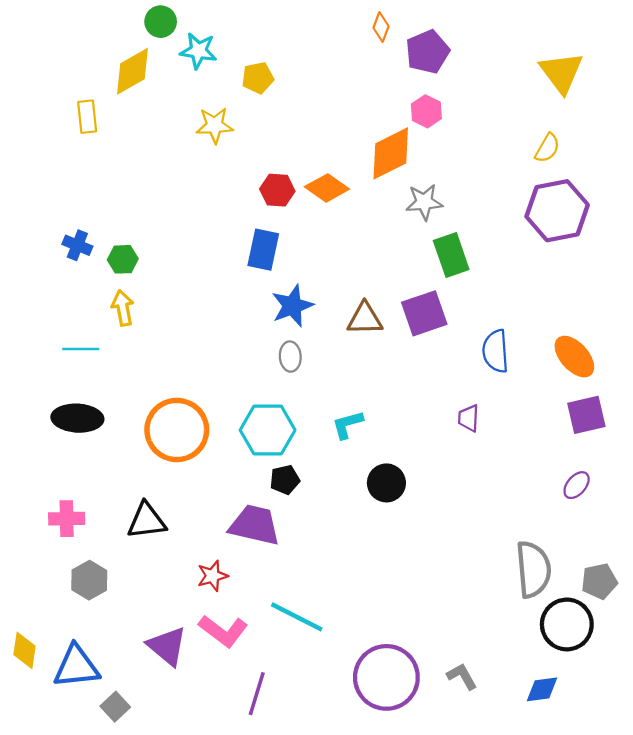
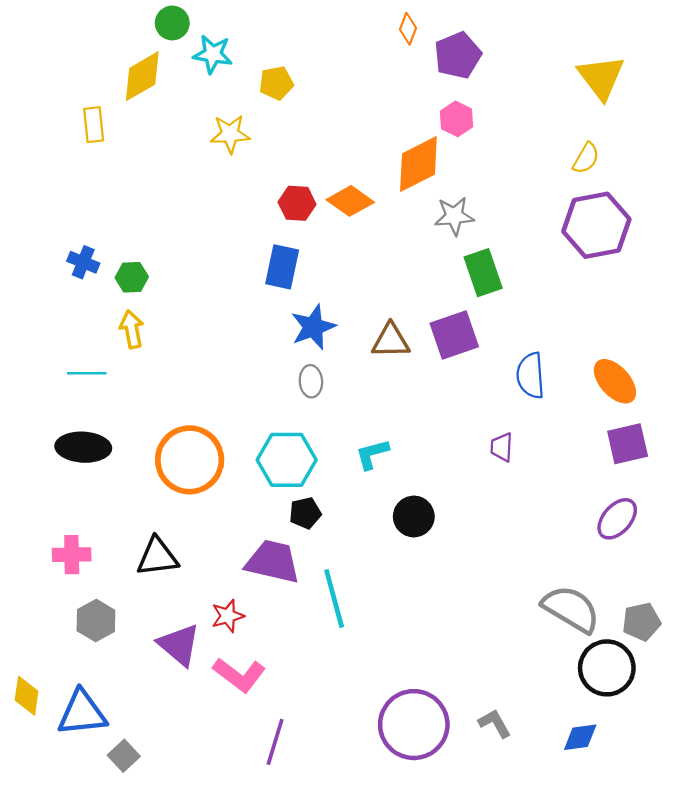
purple ellipse: (577, 485) -> (617, 519), size x1.4
gray semicircle: (533, 569) -> (571, 609), turned -54
cyan line: (297, 617) -> (334, 599), moved, turned 48
purple triangle: (167, 646) -> (179, 645), moved

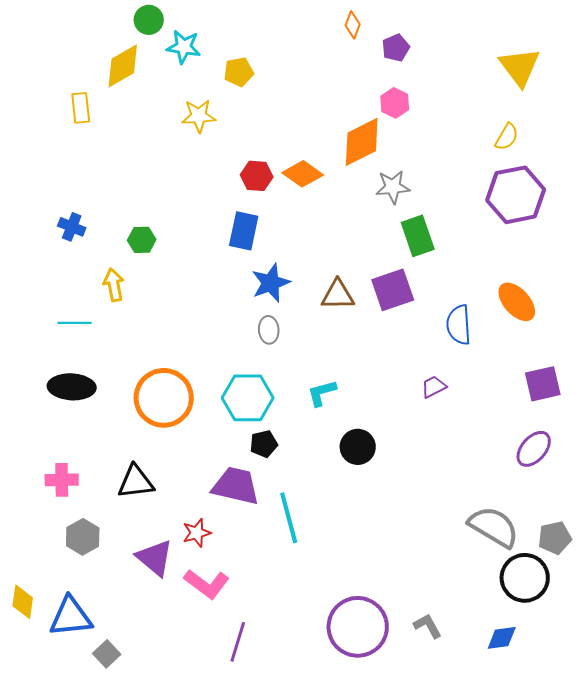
purple pentagon: (458, 55) -> (396, 48), size x0.7
green hexagon: (132, 277) -> (142, 240), moved
orange ellipse: (615, 381) -> (517, 302), moved
purple trapezoid: (502, 447) -> (434, 387), turned 60

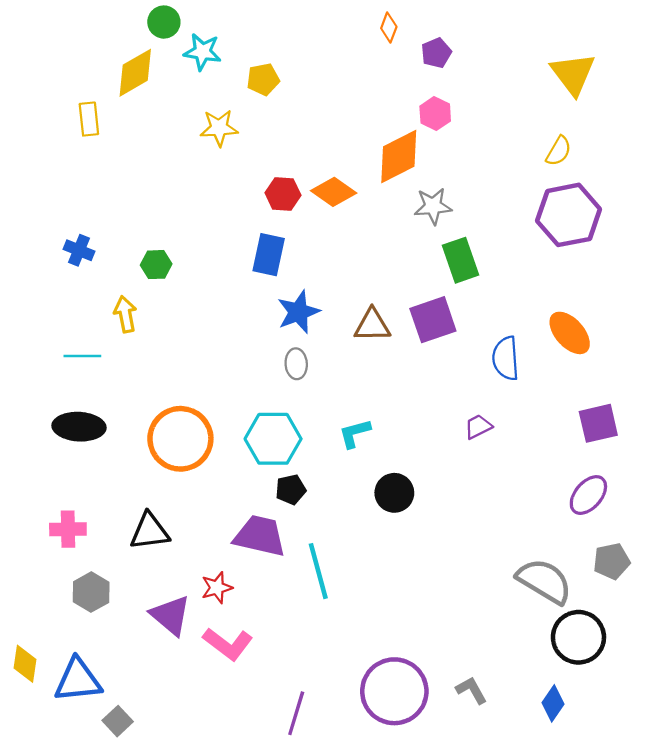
gray pentagon: (555, 538) -> (612, 561), moved
blue diamond: (502, 638) -> (553, 703), turned -48
purple line: (238, 642) -> (296, 713), moved

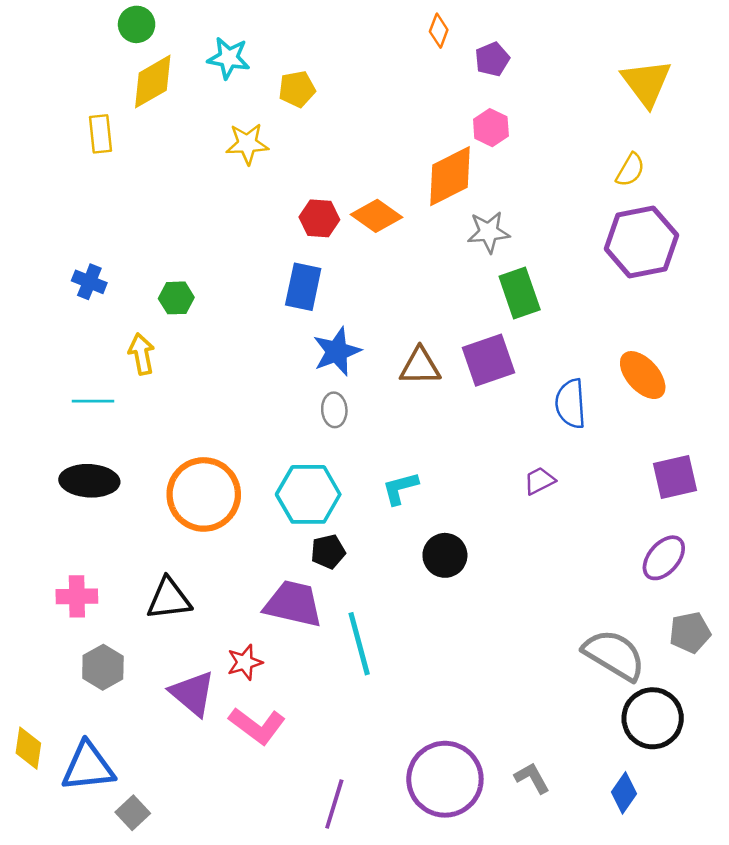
green circle: (164, 22) -> (137, 24), moved

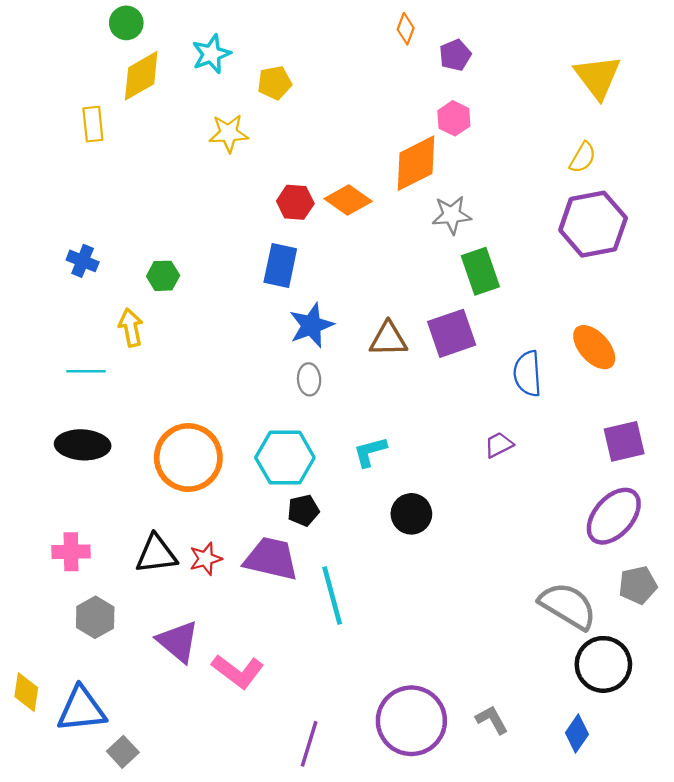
cyan star: (229, 58) -> (211, 54), turned -30
purple ellipse: (664, 558) -> (614, 516), size x1.4
red star: (245, 662) -> (206, 559), moved

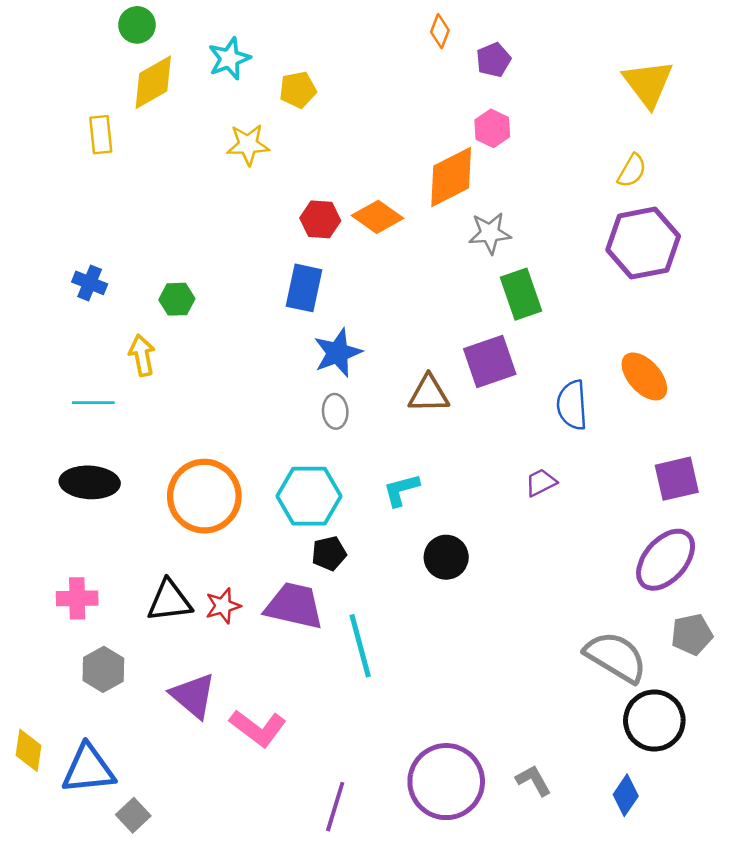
brown triangle: (388, 339) -> (429, 394), moved

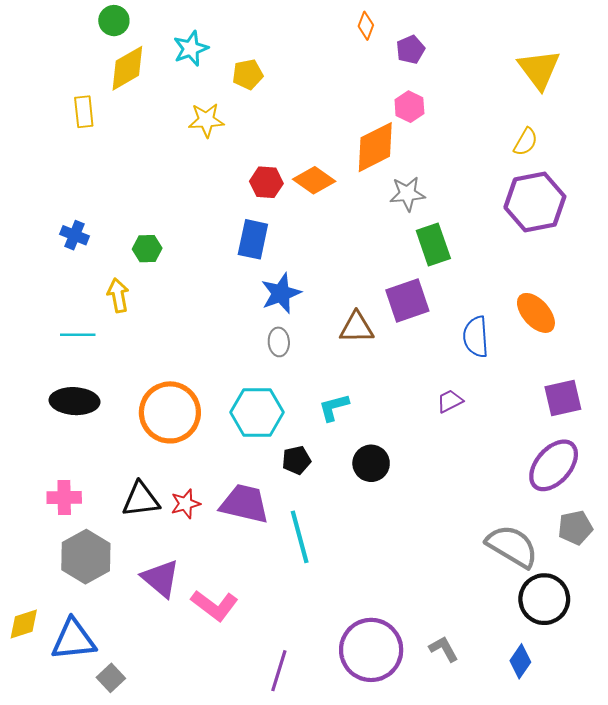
black pentagon: (329, 553) -> (296, 460), moved
gray hexagon: (103, 669) -> (86, 557), size x1.4
yellow diamond: (29, 750) -> (24, 624), turned 64

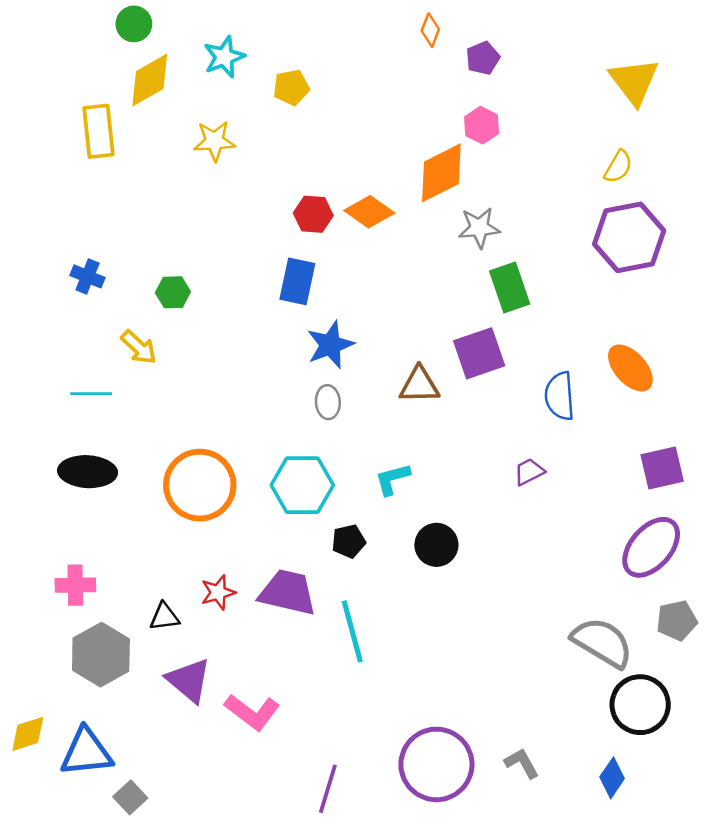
yellow rectangle: (84, 112) -> (99, 131), size x1.4
yellow star: (206, 120) -> (214, 141), moved
yellow arrow: (118, 295) -> (139, 347), turned 144
black triangle: (141, 500) -> (164, 617), moved, size x0.7

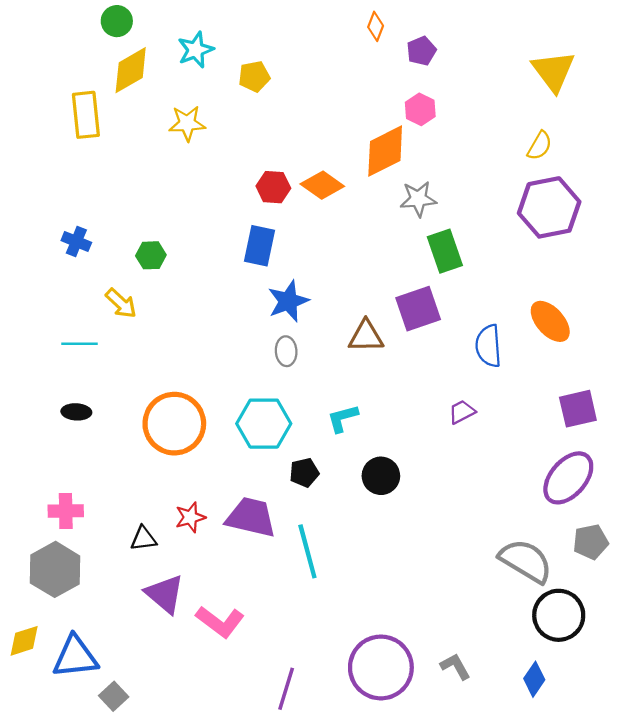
black ellipse: (88, 472) -> (76, 412), size x0.6
gray hexagon: (101, 655) -> (55, 569), moved

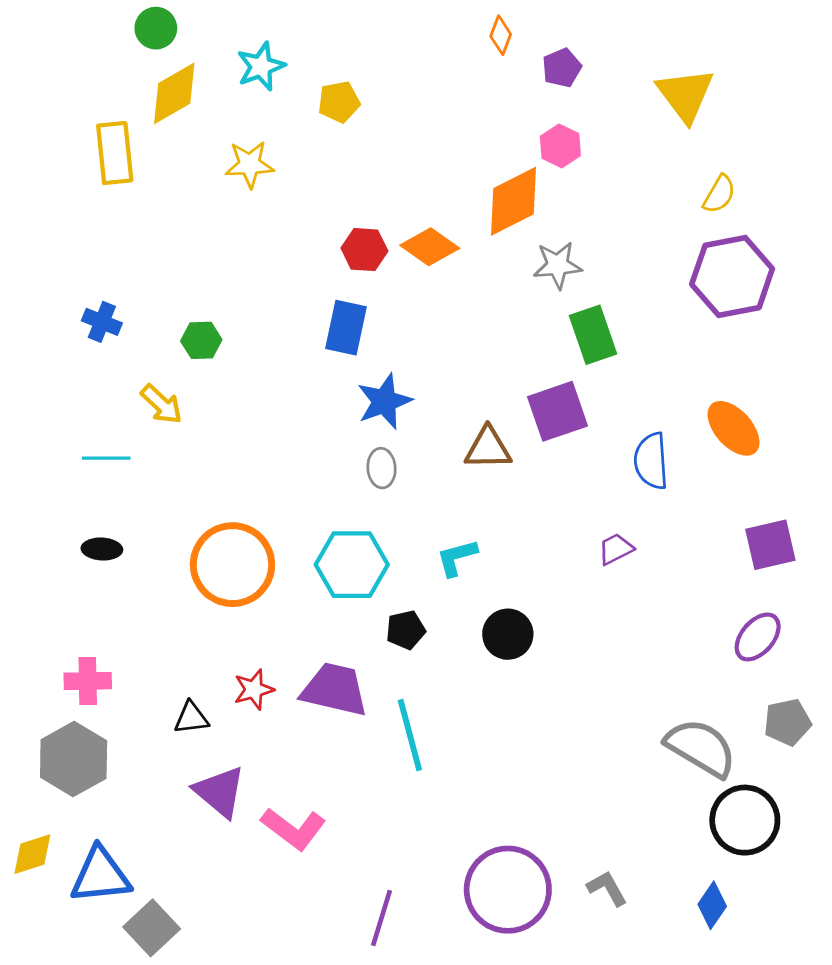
yellow triangle: (553, 71) -> (685, 95), moved
purple ellipse: (568, 478) -> (758, 637), size x0.7
gray square: (114, 696) -> (152, 928), size x1.4

